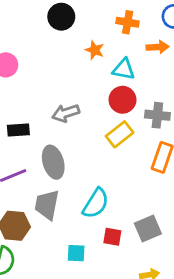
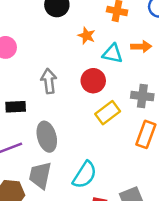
orange arrow: (158, 47) -> (141, 46), moved
red circle: (122, 100) -> (93, 81), moved
gray arrow: (66, 113) -> (49, 81), moved, turned 100

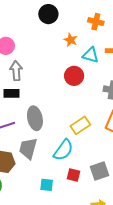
gray arrow: (49, 81) -> (16, 71), moved
yellow rectangle: (108, 113) -> (80, 125), moved

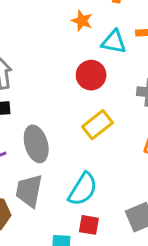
yellow rectangle: (80, 125) -> (98, 125), moved
red square: (74, 175) -> (89, 225), moved

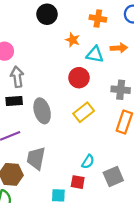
gray ellipse: (36, 144) -> (42, 111), moved
cyan semicircle: (83, 189) -> (88, 162), moved, size x0.6

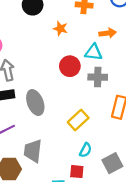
cyan triangle: (95, 54) -> (94, 52), moved
gray cross: (121, 90) -> (98, 77), moved
yellow rectangle: (84, 112) -> (78, 120), moved

